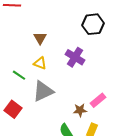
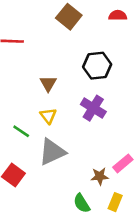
black hexagon: (93, 24) -> (97, 66), moved
yellow triangle: (40, 63) -> (48, 116), turned 32

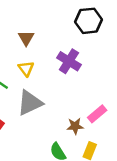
black hexagon: (97, 66) -> (89, 21), moved

